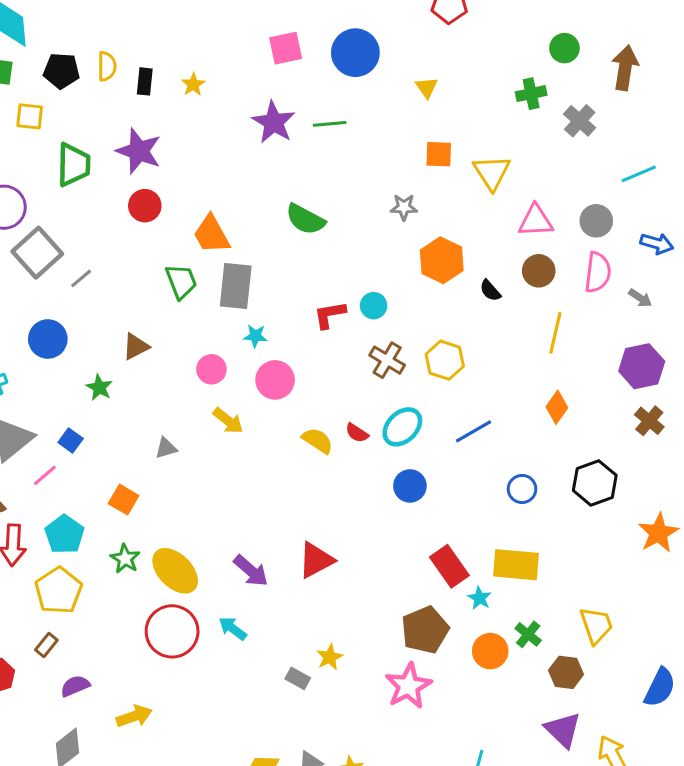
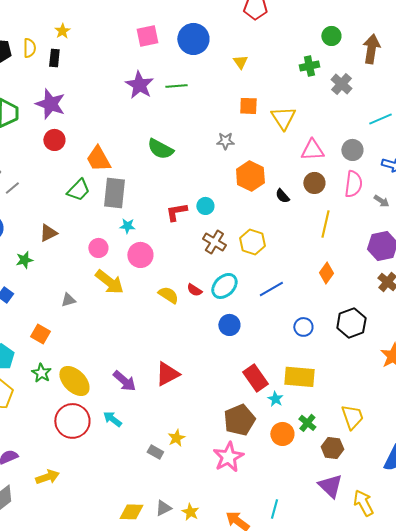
yellow star: (193, 84) -> (62, 31), moved
green trapezoid: (181, 281) -> (78, 190), turned 65
green star: (99, 387) -> (24, 260), turned 30
yellow arrow: (228, 421) -> (109, 282), size x1.4

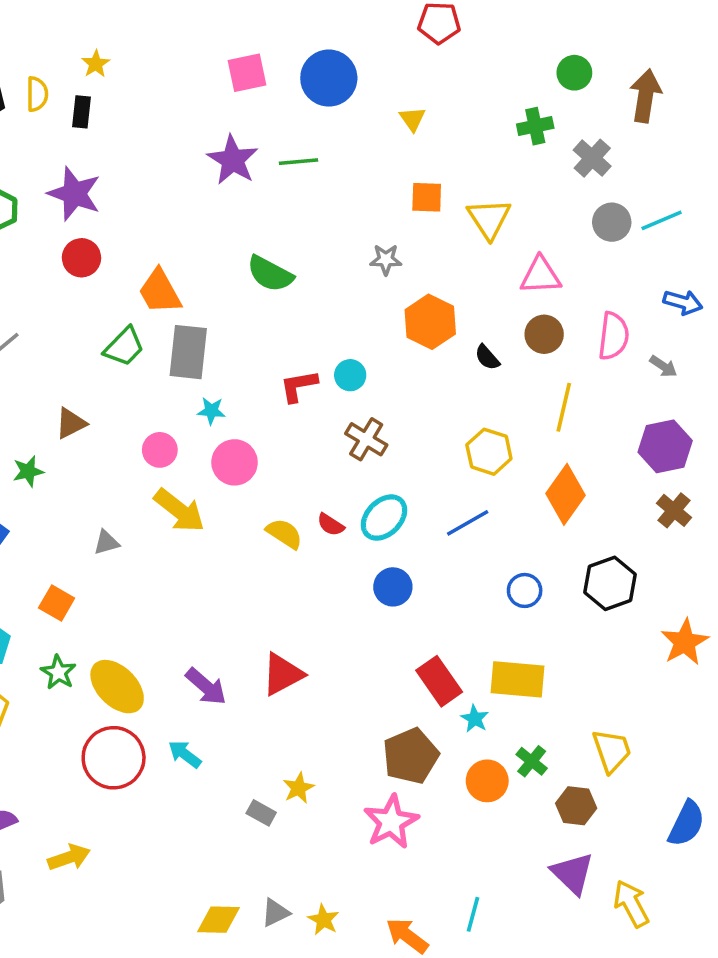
gray circle: (352, 150) -> (612, 222), moved
yellow hexagon: (252, 242) -> (489, 452), moved
orange diamond: (326, 273) -> (565, 494), size x1.5

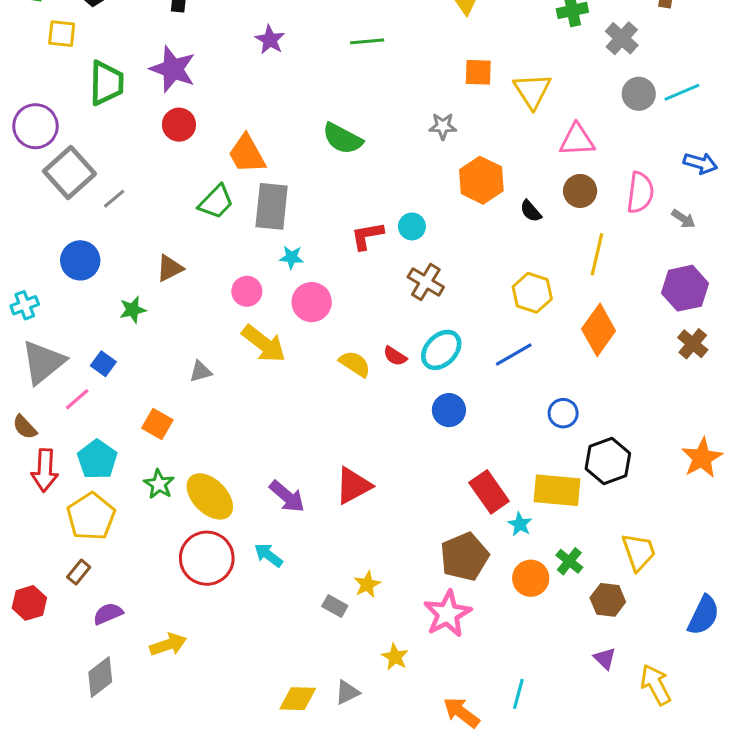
purple star: (233, 160) -> (270, 40), moved, size x0.7
black hexagon: (610, 583) -> (608, 461), moved
purple triangle: (573, 873) -> (605, 658), size x0.6
yellow star: (323, 920) -> (395, 657), moved

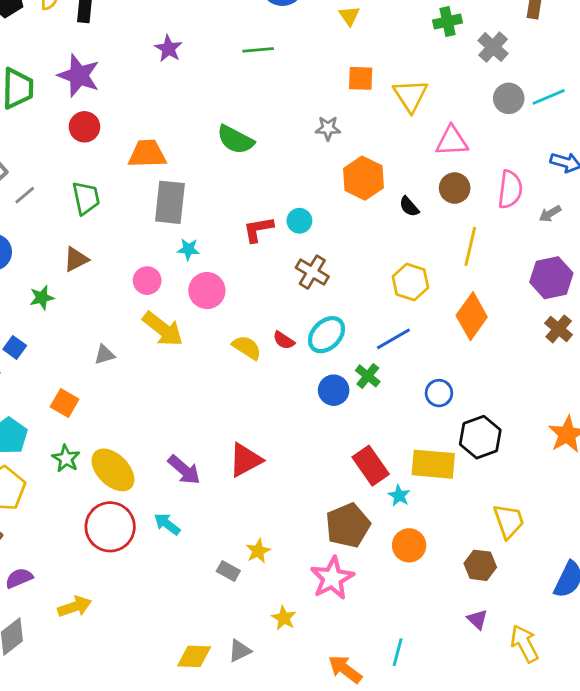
orange trapezoid: (247, 154) -> (147, 154), turned 117
green trapezoid: (216, 202) -> (86, 198), moved, turned -56
gray arrow: (683, 219) -> (550, 214), turned 115
green cross: (569, 561) -> (368, 376), moved

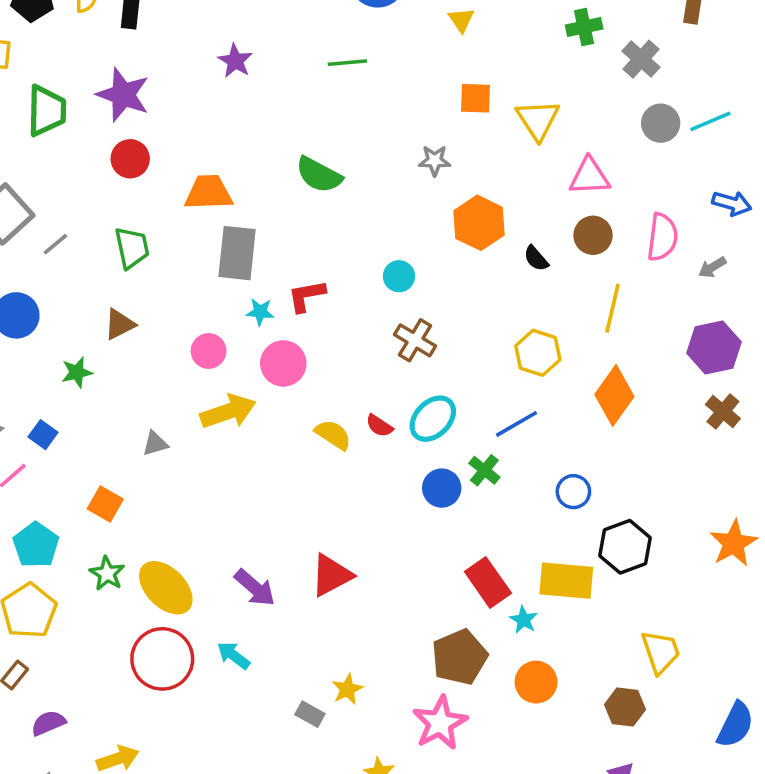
red L-shape: (258, 229) -> (306, 296), moved
yellow arrow: (163, 329) -> (228, 412), turned -57

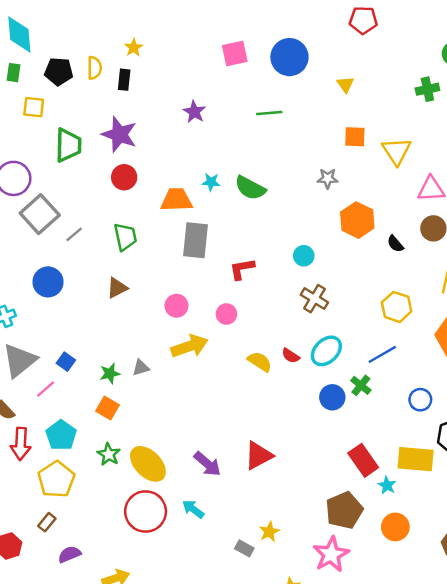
cyan star: (260, 312) -> (211, 182), moved
pink circle: (283, 363) -> (226, 314), size x0.7
green star: (77, 372) -> (110, 374), moved

